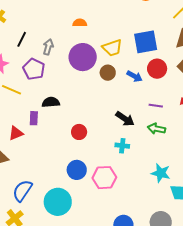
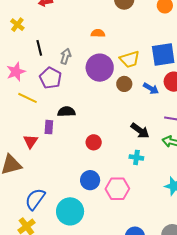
black line: (22, 39) -> (39, 48), turned -42
red triangle: (16, 133) -> (30, 141), turned -35

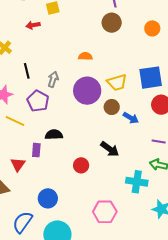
blue arrow: (151, 88) -> (131, 118), moved
black arrow: (140, 131) -> (110, 149), moved
cyan cross: (136, 157) -> (137, 182), moved, size x1.5
blue circle: (90, 180) -> (48, 198), moved

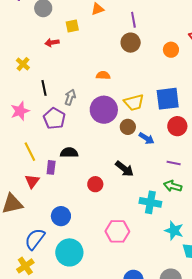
yellow line: (15, 121) -> (30, 152), moved, turned 36

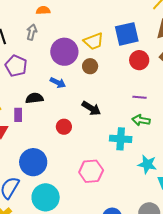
orange semicircle: (103, 75) -> (43, 10), moved
gray arrow: (70, 97) -> (32, 32), moved
blue arrow: (147, 138) -> (58, 83), moved
blue circle: (61, 216) -> (33, 162), size x1.4

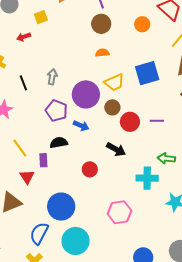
orange semicircle: (43, 10) -> (102, 53), moved
red circle: (139, 60) -> (130, 122), moved
purple pentagon: (16, 66) -> (56, 111), moved
purple line: (139, 97) -> (157, 121), moved

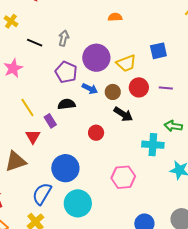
blue square: (147, 73) -> (158, 51), moved, size x0.7
yellow trapezoid: (114, 82) -> (126, 63), moved
black line: (23, 83) -> (35, 43), turned -49
brown circle: (112, 107) -> (113, 92), moved
purple rectangle: (43, 160) -> (50, 121), turned -32

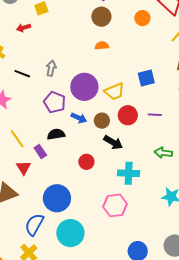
cyan cross: (153, 145) -> (129, 173), moved

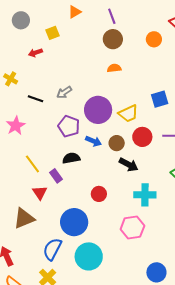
gray arrow: (51, 68) -> (64, 92), turned -133
red circle: (86, 162) -> (99, 194), moved

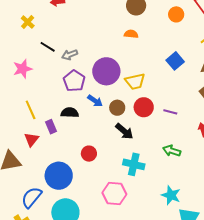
gray arrow: (64, 92) -> (70, 55), moved
blue square: (160, 99) -> (175, 61), moved, turned -36

